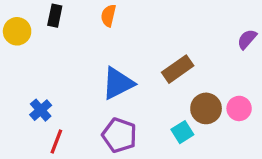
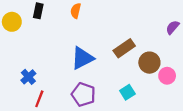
brown circle: (206, 108) -> (149, 63), moved

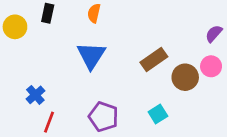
blue triangle: (82, 58) -> (91, 55), moved, turned -30
pink circle: (167, 76) -> (211, 66), moved

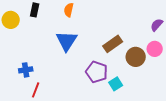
blue cross: (35, 95) -> (26, 70), turned 32
purple pentagon: (103, 117) -> (97, 72), moved

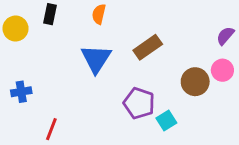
brown rectangle: (113, 44) -> (148, 47), moved
blue cross: (26, 70) -> (21, 92), moved

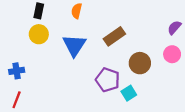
yellow circle: (16, 29) -> (39, 34), moved
brown circle: (195, 82) -> (140, 63), moved
red line: (51, 129) -> (17, 100), moved

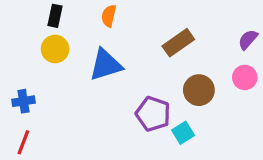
brown rectangle: (114, 36) -> (178, 43), moved
blue triangle: (74, 45) -> (106, 65), turned 40

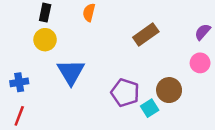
blue triangle: (106, 65) -> (71, 72), moved, turned -44
brown circle: (199, 90) -> (169, 90), moved

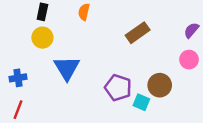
cyan square: (150, 108) -> (141, 102), turned -35

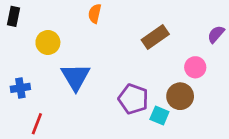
black rectangle: (42, 12) -> (13, 16), moved
pink circle: (189, 60) -> (195, 67), moved
red line: (18, 110) -> (37, 124), moved

